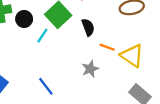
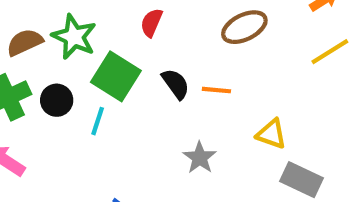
orange line: (107, 47) -> (216, 90), moved
yellow triangle: (132, 56) -> (271, 134), moved, size x0.7

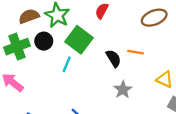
black semicircle: (176, 84) -> (113, 58), moved
black circle: (57, 100) -> (44, 41), moved

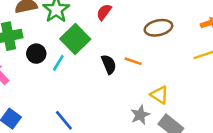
black circle: (44, 41) -> (36, 54), moved
gray star: (123, 90) -> (140, 115), moved

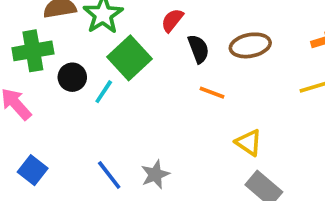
black semicircle: (109, 64) -> (198, 49), moved
gray star: (140, 115) -> (155, 174), moved

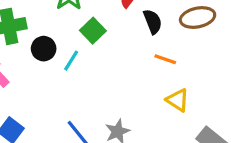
green square: (129, 58) -> (93, 31), size x0.7
yellow triangle: (249, 143) -> (178, 100), moved

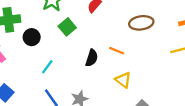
black semicircle: (153, 22) -> (92, 58), moved, turned 36
cyan line: (71, 61) -> (47, 67), moved

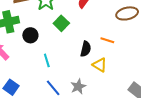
cyan line: (47, 67) -> (47, 60), turned -48
yellow triangle: (123, 80) -> (100, 65), moved

